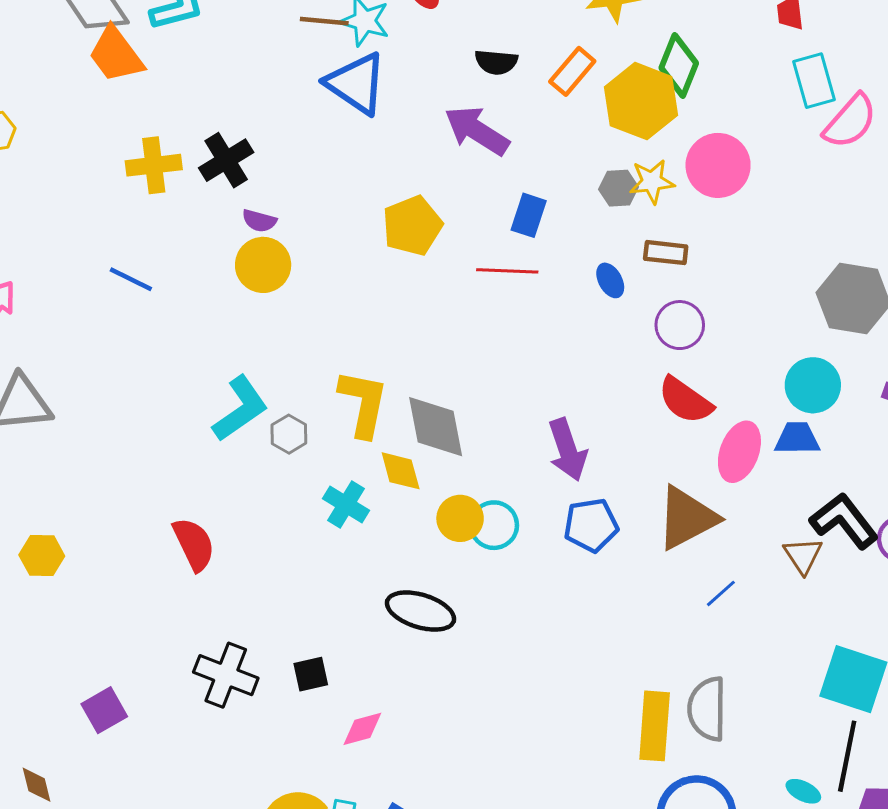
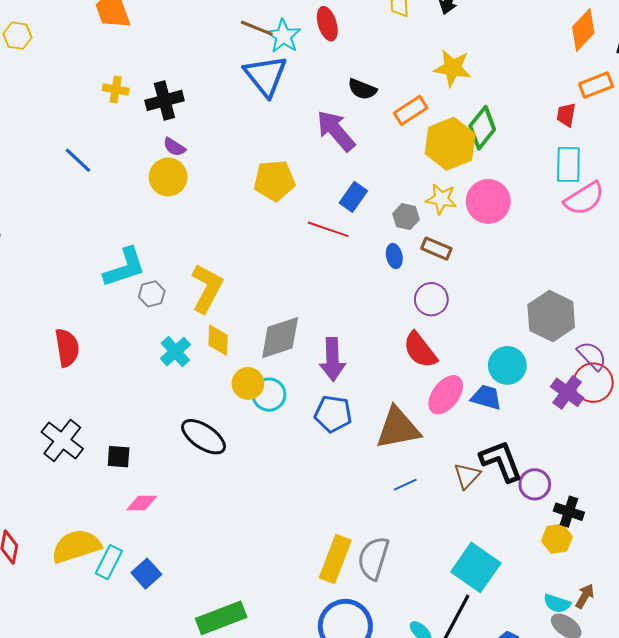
yellow cross: (154, 165) -> (116, 90), size x0.7
gray hexagon: (618, 188) -> (406, 217), moved
gray diamond: (436, 427) -> (280, 338), moved, turned 66

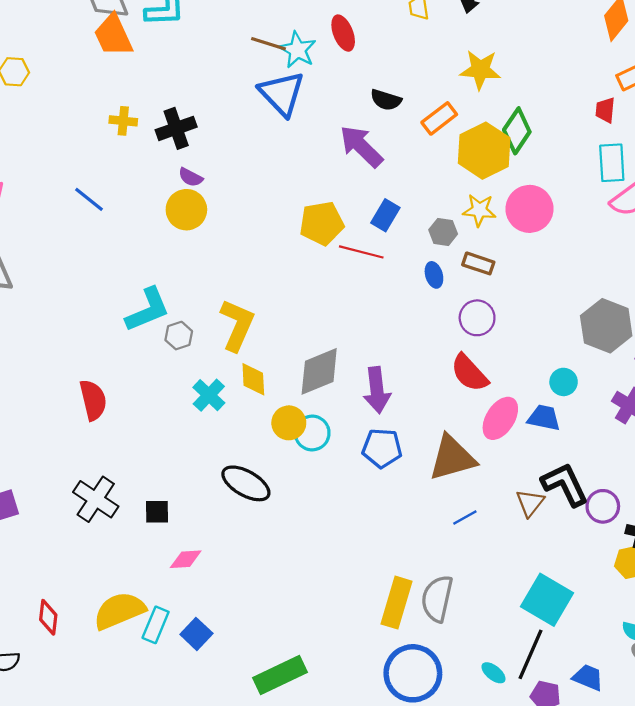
yellow pentagon: (274, 181) -> (322, 223), moved
cyan circle: (507, 365) -> (564, 382), size x0.7

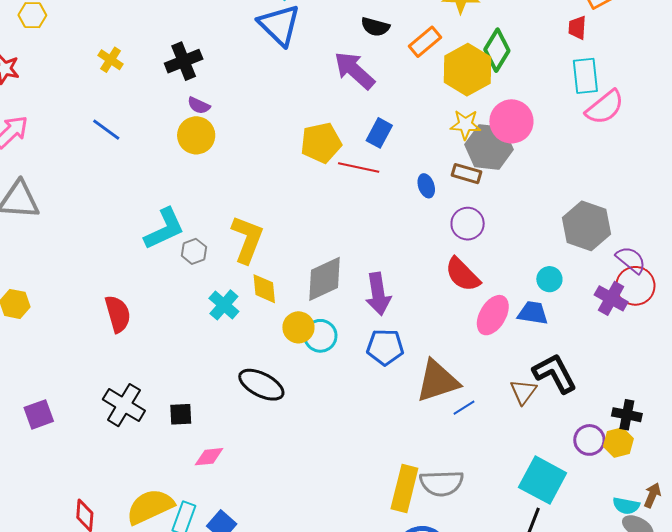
yellow cross: (123, 121) -> (111, 60), moved, turned 30
gray hexagon: (443, 232) -> (489, 147), moved, size x1.8
brown triangle: (452, 458) -> (437, 381), moved
purple circle: (603, 506) -> (589, 440), moved
gray semicircle: (437, 599) -> (442, 483), turned -102

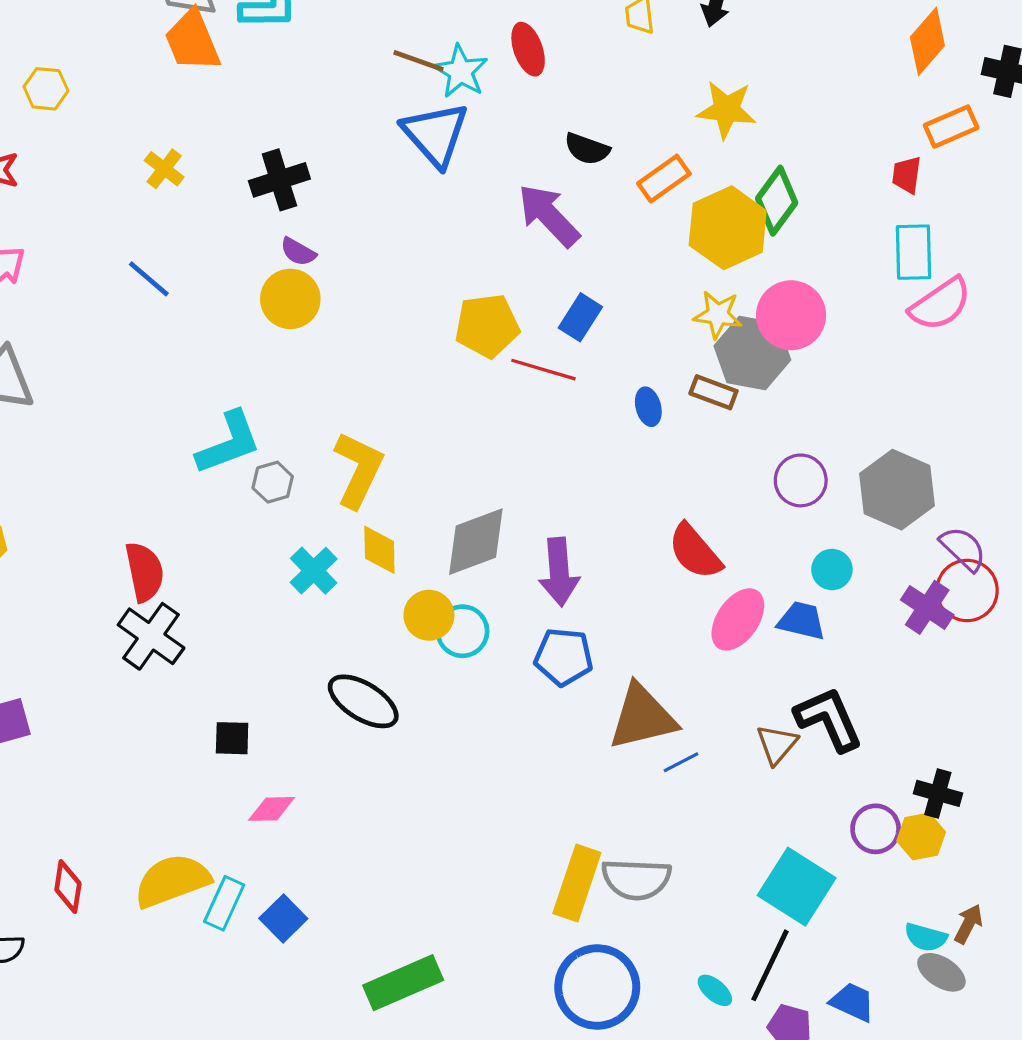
purple circle: (468, 224) -> (801, 480), moved
black cross: (124, 405) -> (151, 636), moved

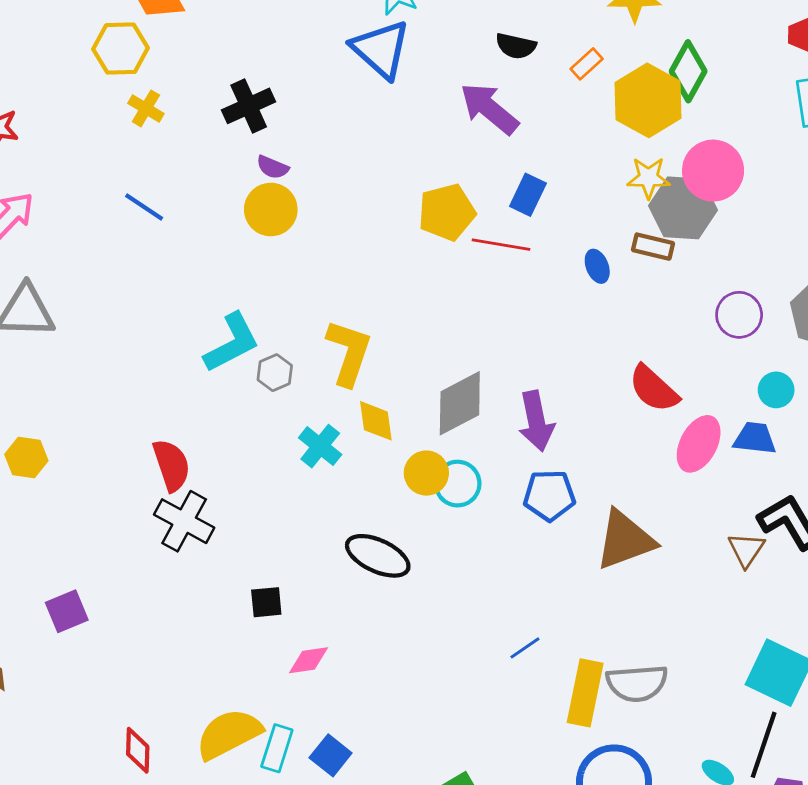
yellow hexagon: (46, 89) -> (121, 49), moved, size x1.4
orange rectangle: (664, 179) -> (587, 64), size x0.7
blue line: (681, 762) -> (525, 648), moved

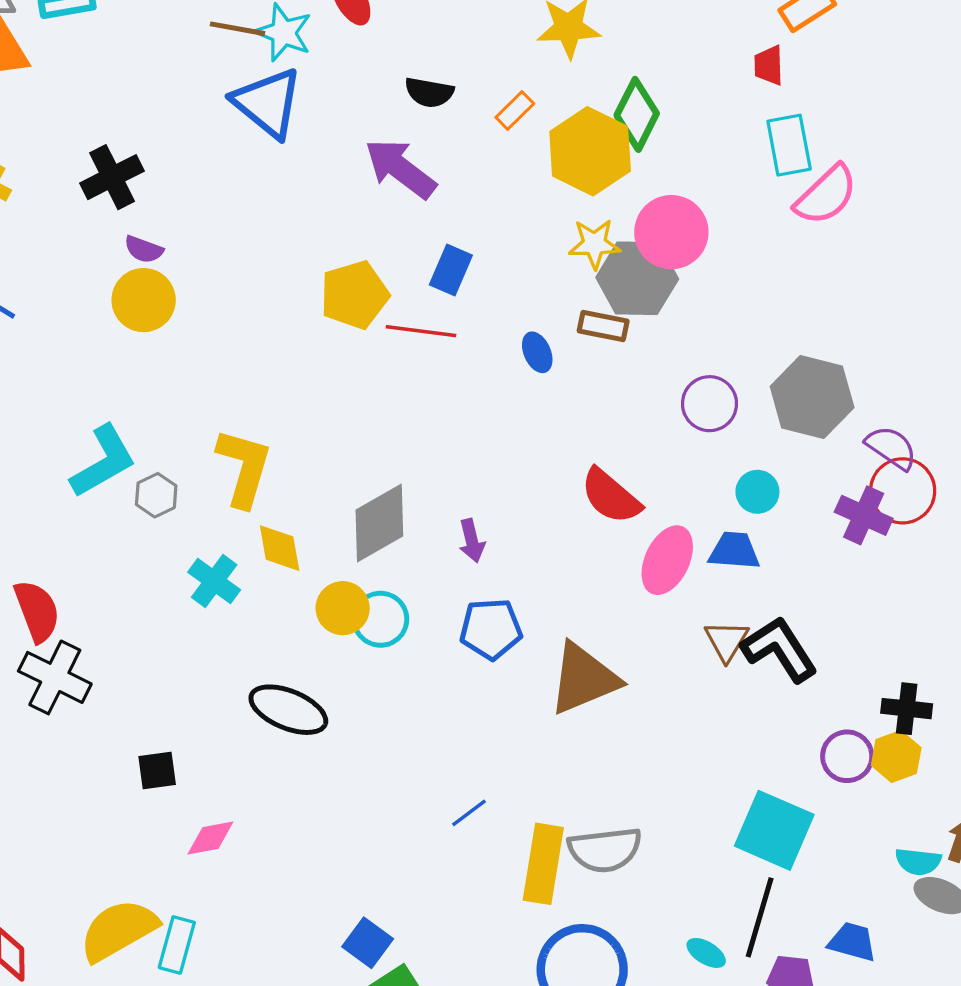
purple arrow: (536, 421) -> (472, 541), size x0.6
brown triangle: (746, 550) -> (727, 641), moved
blue square: (331, 755) -> (368, 943), moved

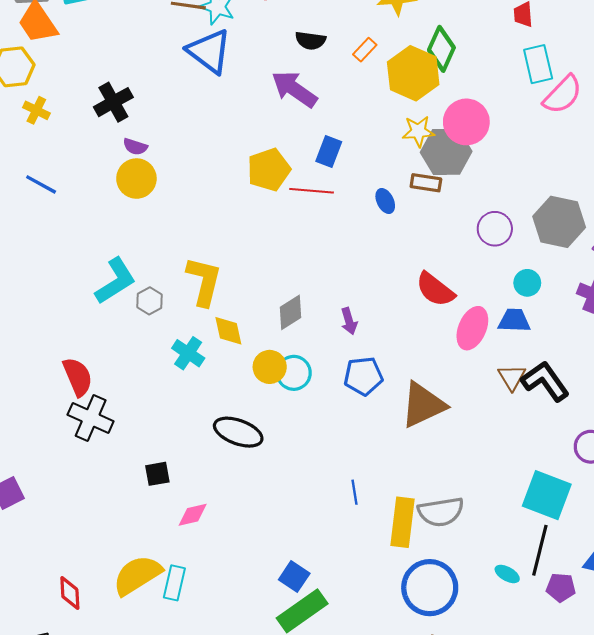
gray diamond: (379, 523) -> (290, 312), size x0.7
blue line: (469, 813) -> (354, 492), turned -60

